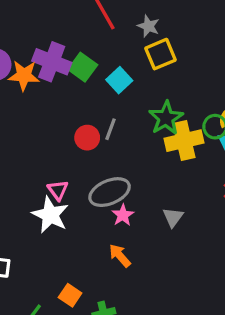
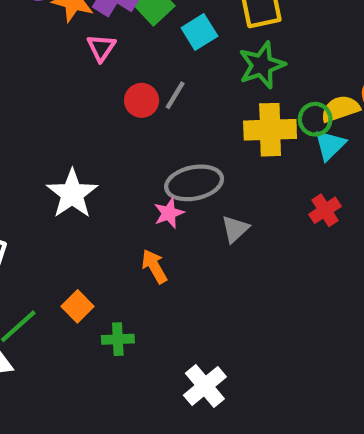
green star: (166, 118) -> (262, 65), moved
pink triangle: (58, 190) -> (101, 48), moved
gray ellipse: (110, 192) -> (194, 183), moved

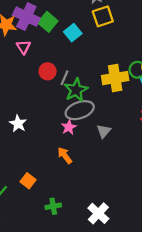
green star: (262, 65) -> (76, 90), moved
gray line: (175, 95) -> (65, 78), moved
white star: (72, 194) -> (18, 124), size x0.7
green cross: (118, 339) -> (53, 206), moved

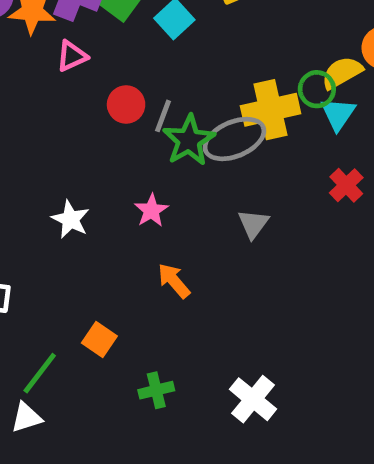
pink triangle: (23, 47) -> (72, 56), turned 42
gray ellipse: (80, 110) -> (234, 139), moved
pink star: (69, 127) -> (151, 210), moved

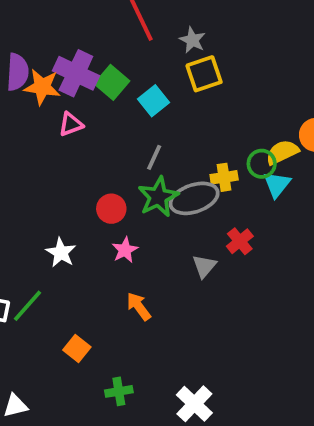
red circle: (126, 105) -> (111, 209), moved
yellow cross: (271, 110) -> (224, 177), size x0.6
gray line: (163, 116) -> (154, 157), moved
red cross: (346, 185) -> (240, 241), moved
green line: (40, 373) -> (27, 306), moved

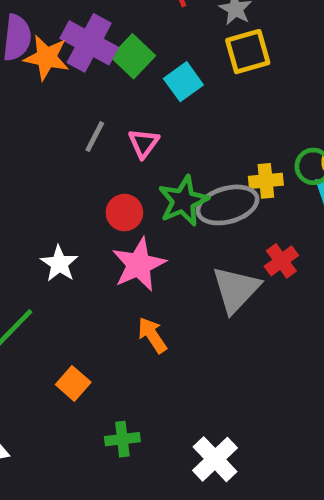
pink triangle: (71, 124) -> (144, 143), moved, turned -36
gray line: (154, 157) -> (95, 137), moved
pink star: (125, 250) -> (139, 265), size x1.6
gray triangle: (204, 266) -> (236, 289), size x1.6

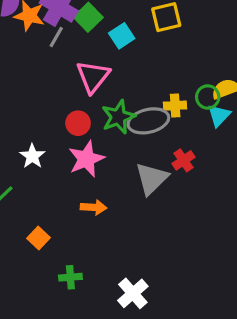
gray line: (95, 137) -> (56, 37), moved
pink triangle: (144, 143) -> (93, 77), size x1.6
orange arrow: (152, 335) -> (94, 207), turned 125

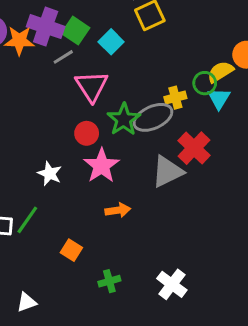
gray line: (56, 37) -> (63, 57), moved, turned 40
red cross: (183, 160) -> (194, 148), size x1.5
gray triangle: (152, 179) -> (167, 172), turned 30

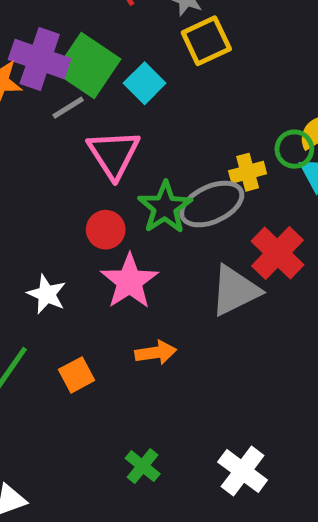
green square: (76, 31) -> (88, 65), size x1.4
orange square: (71, 250) -> (77, 375), moved, turned 30
green cross: (109, 281) -> (143, 466), turned -35

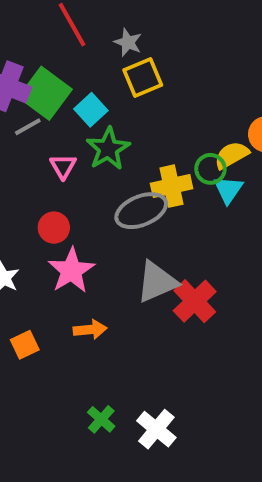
pink triangle: (114, 154) -> (63, 166), size x0.6
yellow cross: (248, 172) -> (172, 186), size x1.4
green star: (165, 207) -> (108, 149), moved
red cross: (277, 253) -> (195, 301), moved
green cross: (143, 466) -> (101, 419), moved

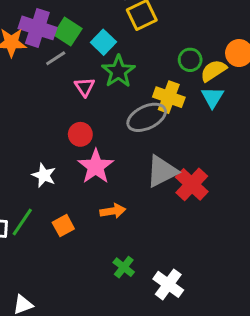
green square: (45, 93) -> (68, 32), size x0.7
green circle: (210, 169) -> (190, 60), moved
yellow cross: (172, 186) -> (169, 97), turned 36
green cross: (101, 419) -> (124, 267), moved

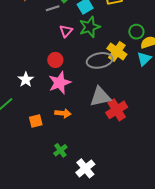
orange square: (63, 226) -> (36, 121), moved

